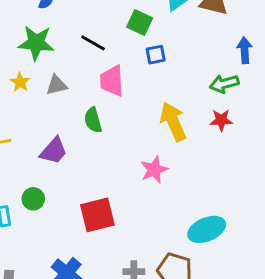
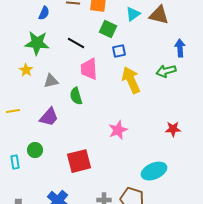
gray triangle: (57, 85) -> (51, 81), moved
red star: (221, 120) -> (173, 129), moved
yellow arrow: (173, 122) -> (131, 80), moved

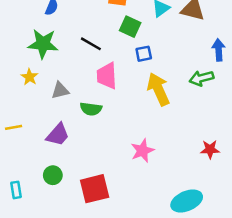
green semicircle: (76, 96) -> (91, 109), turned -66
green circle: (35, 150) -> (53, 175), moved

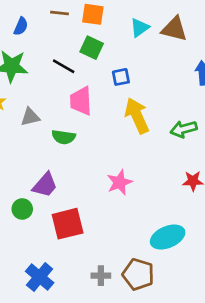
green square: (130, 27) -> (92, 48), moved
green arrow: (201, 78) -> (184, 129), moved
purple trapezoid: (58, 135) -> (45, 185), moved

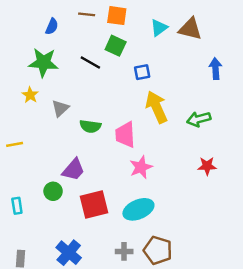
pink trapezoid: (81, 101) -> (125, 135), moved
gray triangle: (30, 117) -> (60, 108), turned -30
cyan ellipse: (168, 237) -> (138, 209), moved

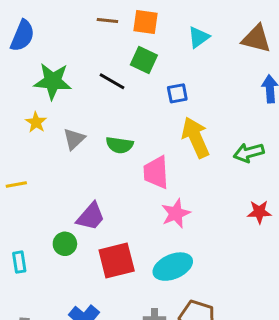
blue semicircle: (52, 26) -> (22, 36), moved, size x1.5
brown triangle: (190, 29) -> (256, 39), moved
green semicircle: (90, 126) -> (120, 145), moved

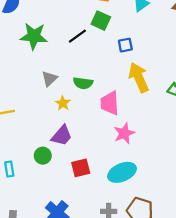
black line: (112, 81) -> (77, 36), turned -66
yellow star: (36, 122) -> (63, 103), moved
red square: (117, 261) -> (81, 168), size x0.7

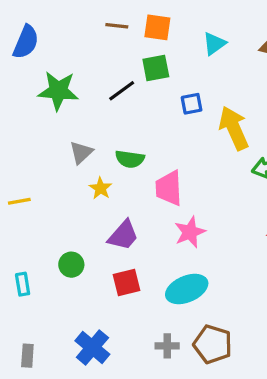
green square: (101, 21) -> (156, 68), turned -36
yellow arrow: (139, 77) -> (234, 128), moved
purple trapezoid: (62, 136) -> (123, 235), moved

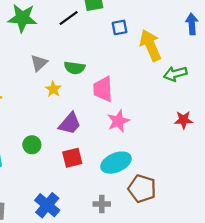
brown pentagon: (213, 344) -> (142, 189), moved

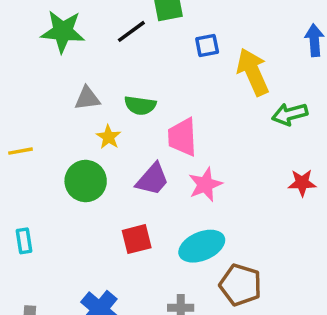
gray triangle: (39, 63) -> (87, 98), turned 36
purple trapezoid: (70, 123) -> (152, 179), moved
green circle: (32, 145) -> (86, 181), moved, size x1.5

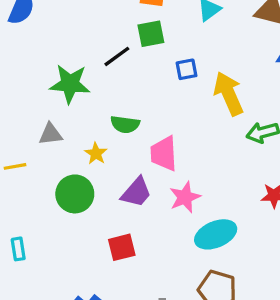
green star: (63, 31) -> (70, 84), moved
gray triangle: (87, 98) -> (51, 134), moved
cyan ellipse: (202, 246) -> (216, 234), moved

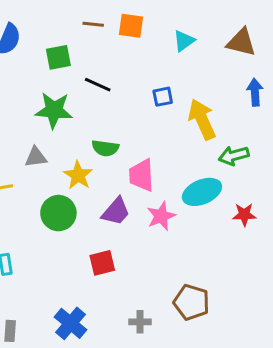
green square: (151, 34) -> (58, 57), moved
black line: (117, 56) -> (98, 85), turned 60
yellow star: (96, 153) -> (78, 175), size x1.4
cyan ellipse: (216, 234) -> (202, 192), moved

